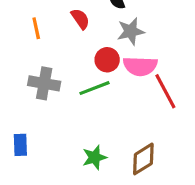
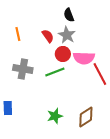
red semicircle: (80, 19) -> (48, 36), moved
gray star: (131, 31) -> (67, 35), moved, turned -30

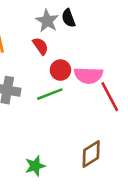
gray star: (67, 35) -> (47, 21), moved
green star: (55, 116) -> (35, 166), moved

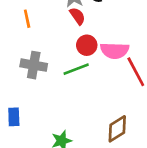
red semicircle: (40, 46) -> (77, 16), moved

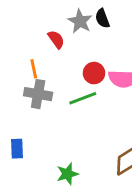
red semicircle: (77, 16) -> (56, 39), moved
orange line: (27, 19) -> (34, 69), moved

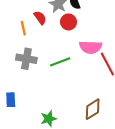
orange line: (34, 69) -> (23, 28), moved
red circle: (94, 73) -> (68, 22), moved

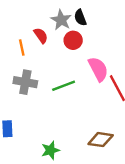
pink semicircle: (91, 47) -> (98, 69), turned -120
brown diamond: (93, 109) -> (101, 140), turned 40

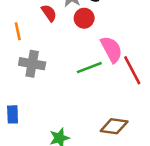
orange line: (22, 47) -> (18, 31), moved
green line: (64, 86) -> (89, 68), moved

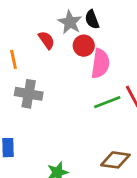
pink semicircle: (111, 49) -> (100, 64), moved, turned 36
green line: (89, 68) -> (107, 102), moved

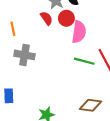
red semicircle: (47, 40) -> (46, 18), moved
green line: (107, 102) -> (84, 61), turned 36

